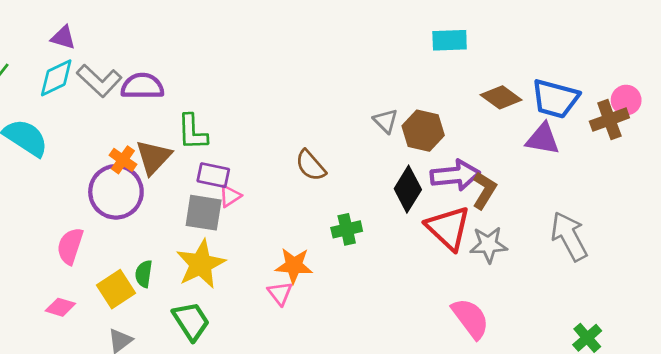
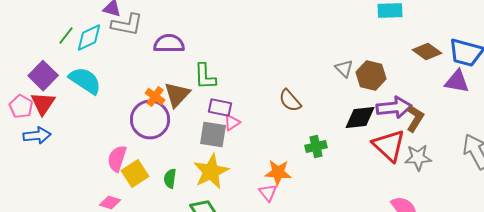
cyan diamond: (56, 78) -> (89, 38), moved
gray L-shape: (99, 81) -> (127, 24), moved, turned -32
black diamond: (408, 189) -> (360, 118), turned 52
yellow square: (116, 289) -> (135, 174), moved

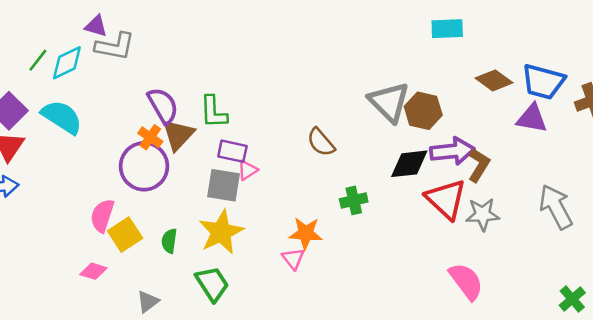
purple semicircle: (169, 44) -> (163, 106), moved, turned 60
gray triangle: (344, 68) -> (389, 102), size x1.8

